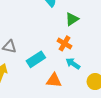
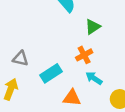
orange cross: (64, 43) -> (84, 55), turned 32

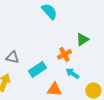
green triangle: (93, 27) -> (82, 39), moved

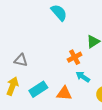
cyan rectangle: (37, 69) -> (38, 89), moved

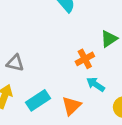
orange triangle: (64, 93) -> (71, 106), turned -49

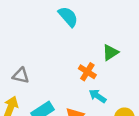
orange cross: (85, 59) -> (87, 72), turned -30

